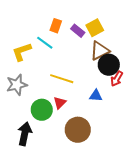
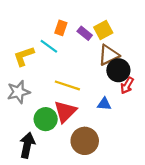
red triangle: (60, 103) -> (65, 112), size x1.6

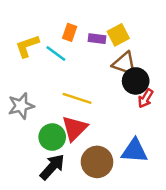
purple rectangle: (85, 33) -> (97, 39), turned -32
brown triangle: (109, 55) -> (124, 64), turned 45
yellow L-shape: (24, 56) -> (27, 46), moved
blue triangle: (104, 104) -> (134, 151), moved, size x1.6
black arrow: (27, 145) -> (52, 167), moved, turned 30

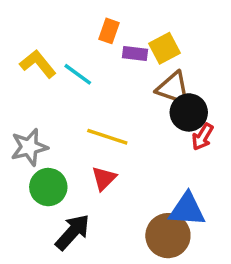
orange rectangle: (70, 32) -> (109, 31), moved
yellow L-shape: (27, 46) -> (38, 64), turned 70
red triangle: (75, 128) -> (104, 178), size x0.7
green circle: (52, 137) -> (48, 187), moved
brown circle: (97, 162) -> (168, 236), moved

